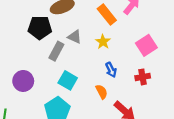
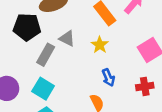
cyan square: (68, 80) -> (43, 89), moved

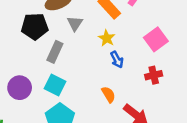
gray triangle: (67, 38) -> (75, 23), moved, turned 42
blue arrow: (108, 78) -> (117, 59), moved

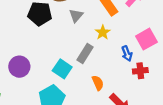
gray rectangle: (55, 52) -> (85, 54), moved
blue arrow: (117, 59) -> (127, 54), moved
cyan square: (55, 85) -> (62, 69), moved

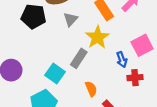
yellow star: (103, 32) -> (97, 37), size x1.5

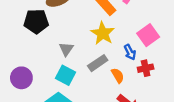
gray triangle: (71, 19) -> (66, 49), moved
gray rectangle: (79, 58) -> (98, 63), moved, turned 30
orange semicircle: (91, 89) -> (118, 76), moved

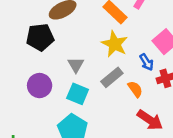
purple circle: (21, 78) -> (40, 86), moved

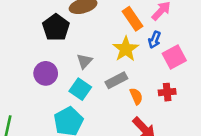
black pentagon: (40, 37) -> (56, 27), turned 30
blue arrow: (146, 62) -> (154, 40), moved, turned 42

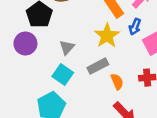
purple circle: (46, 73) -> (25, 44), moved

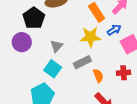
blue arrow: (135, 27) -> (114, 30), turned -144
yellow star: (107, 36) -> (90, 37), turned 30

